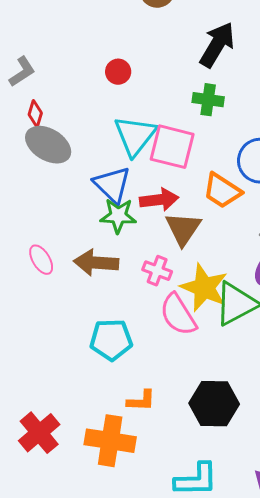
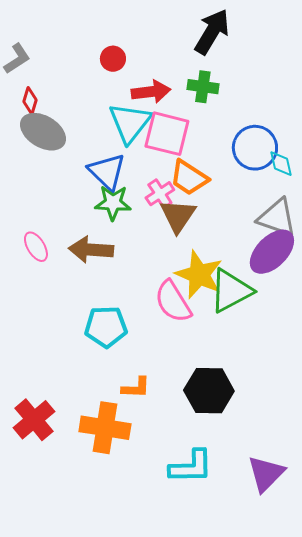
orange trapezoid: (222, 191) -> (189, 178), moved
red arrow: (159, 200) -> (151, 92), moved
pink cross: (157, 271) -> (160, 194), moved, turned 36

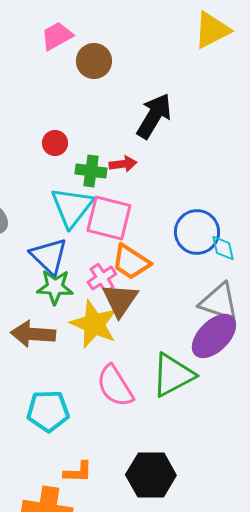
green cross: (203, 87) -> (91, 171), moved
red arrow: (151, 92) -> (123, 164), moved, size x0.7
yellow star: (199, 275) -> (94, 324), moved

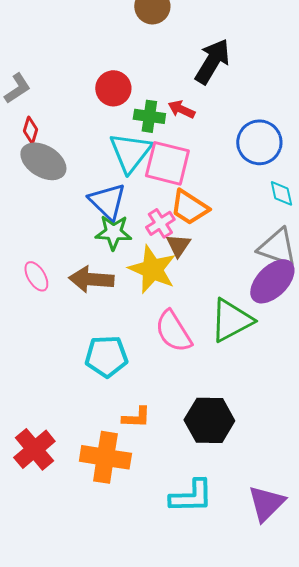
red circle: (55, 143) -> (113, 88), size x1.4
red arrow: (123, 164) -> (181, 109), turned -148
blue circle: (197, 232) -> (259, 142), moved
brown triangle: (120, 300) -> (178, 245), size x0.7

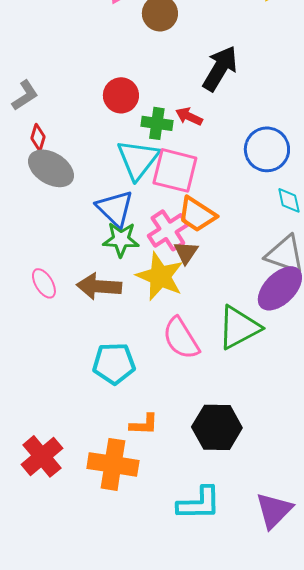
pink cross: (160, 223) -> (168, 230), size x1.4

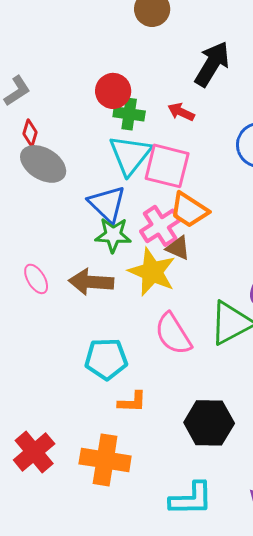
green cross: (157, 123) -> (129, 114), moved
brown triangle: (186, 252) -> (178, 248), turned -40
orange L-shape: (144, 424) -> (132, 402), moved

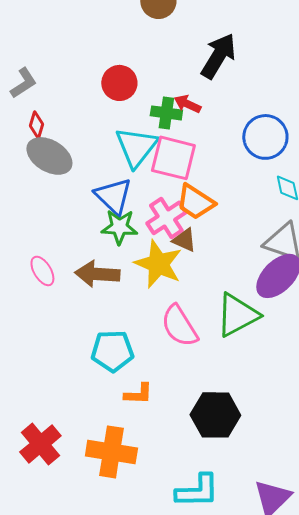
green cross: (129, 114) -> (166, 113), moved

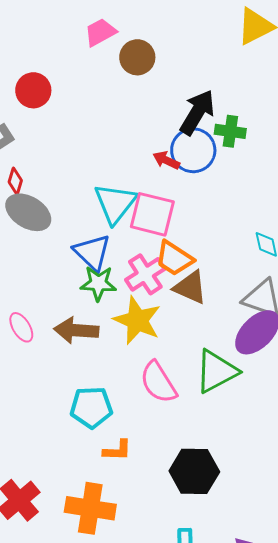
red circle: (119, 83) -> (33, 90), moved
green cross: (166, 113) -> (230, 131), moved
blue circle: (265, 137) -> (193, 150), moved
brown triangle: (184, 240) -> (190, 287), moved, size x1.4

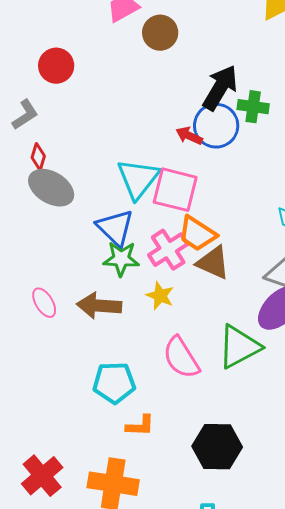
yellow star: (137, 320) -> (160, 296), size x0.6

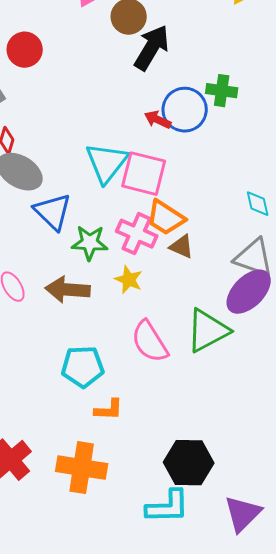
black arrow: (220, 88) -> (152, 48), moved
blue triangle: (115, 228) -> (53, 212), moved
pink cross: (168, 250) -> (137, 234), turned -33
brown triangle: (213, 263) -> (182, 247), size x0.7
black hexagon: (217, 447) -> (189, 463), moved

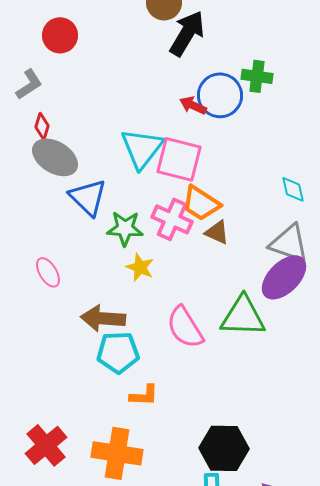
yellow star: (129, 280) -> (140, 267), moved
brown arrow: (68, 290) -> (103, 318), moved
green triangle: (208, 331) -> (243, 316), turned 30

